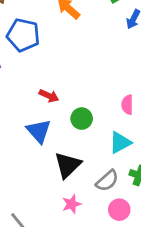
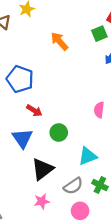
blue pentagon: (23, 35) -> (20, 79), moved
pink semicircle: (127, 105) -> (99, 110), moved

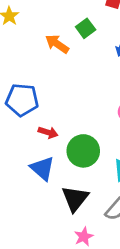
green square: (99, 34) -> (86, 28), moved
green circle: (59, 133) -> (83, 151), size x1.5

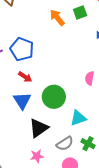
red arrow: (48, 132) -> (25, 77), moved

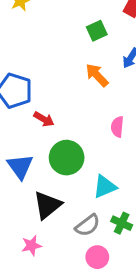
orange arrow: (57, 18) -> (97, 75), moved
red arrow: (25, 77) -> (44, 119), moved
pink star: (37, 156) -> (31, 246), moved

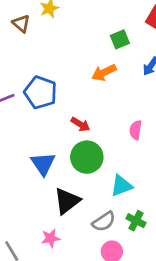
orange arrow: (97, 75) -> (104, 72), moved, turned -75
red arrow: (44, 119) -> (80, 124), moved

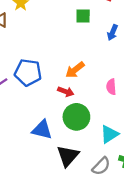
green square: (120, 39) -> (83, 16), turned 35
orange arrow: (104, 72) -> (75, 70), moved
blue triangle: (43, 164) -> (42, 130), turned -30

